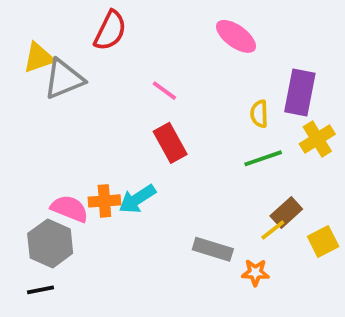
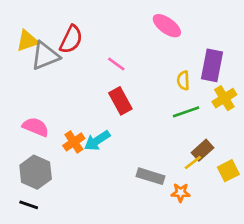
red semicircle: (110, 31) -> (71, 39), moved
orange cross: (104, 201) -> (74, 142), turned -30
pink semicircle: (70, 209) -> (36, 127), moved
black line: (41, 290) -> (29, 205), turned 30

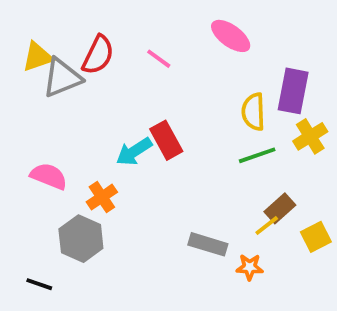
pink line: (116, 64) -> (159, 59), moved
yellow semicircle: (183, 80) -> (253, 112), size x1.4
cyan arrow: (97, 141) -> (134, 152), moved
gray hexagon: (36, 172) -> (81, 239), moved

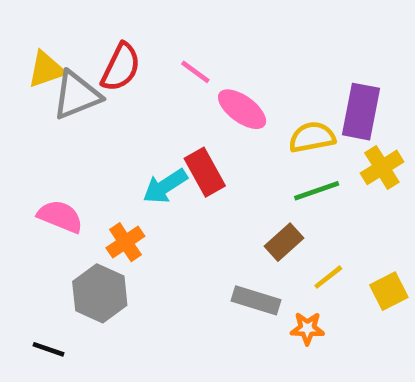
pink ellipse: (231, 36) -> (242, 109), moved
yellow semicircle: (253, 112) -> (312, 137), turned 81
brown rectangle: (280, 208) -> (284, 242), moved

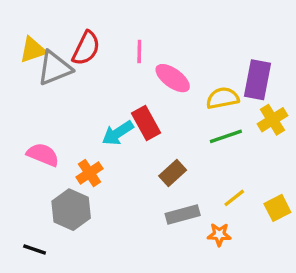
pink line: (195, 72) -> (139, 51), turned 55
brown rectangle: (284, 242) -> (173, 173), moved
gray rectangle: (256, 300) -> (183, 215), turned -32

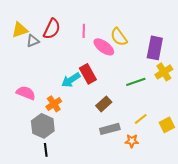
gray triangle: (55, 68) -> (33, 41), size x0.6
yellow semicircle: (223, 98) -> (119, 37), moved, turned -114
black line: (35, 249) -> (46, 150), moved, turned 64

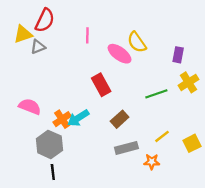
red semicircle: (52, 29) -> (45, 20), moved
pink line: (84, 31) -> (87, 35), moved
purple rectangle: (155, 48) -> (178, 55), size x0.6
cyan arrow: (71, 80) -> (78, 118), moved

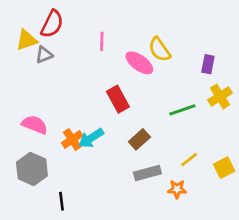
gray hexagon: (49, 144) -> (32, 169), moved

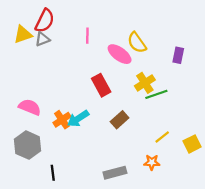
gray triangle: (44, 55) -> (42, 39), moved
yellow cross: (220, 96) -> (145, 83), moved
gray rectangle: (147, 173) -> (115, 173), moved

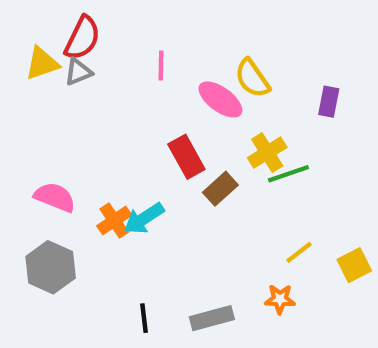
brown rectangle: (120, 120) -> (220, 189), moved
black line: (53, 173) -> (144, 318), moved

